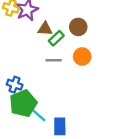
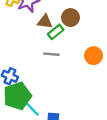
brown circle: (78, 27) -> (70, 18), moved
orange circle: (82, 56) -> (94, 56), moved

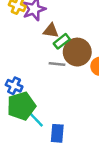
brown circle: (70, 18) -> (77, 52), moved, size x1.5

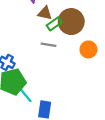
brown circle: (77, 52) -> (71, 22), moved

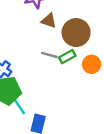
green rectangle: (54, 24) -> (67, 57), moved

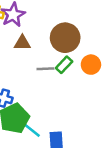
brown triangle: (49, 21) -> (22, 43), moved

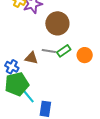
brown circle: (65, 38) -> (57, 23), moved
brown triangle: (22, 43) -> (31, 58), moved

